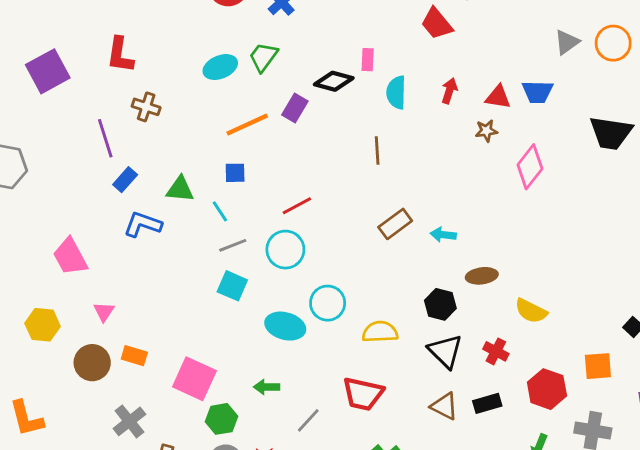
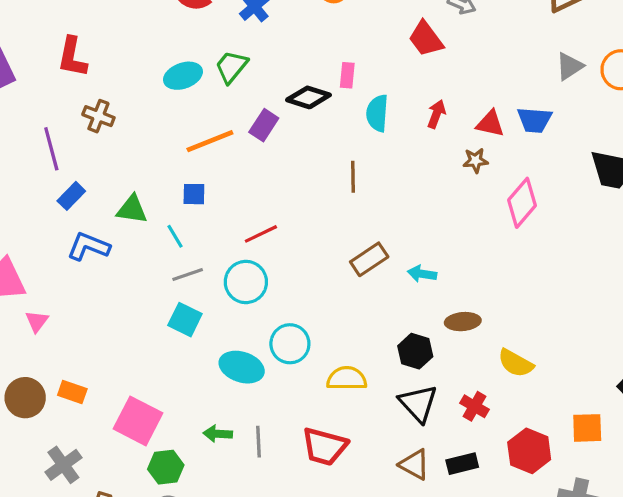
pink triangle: (104, 312) -> (37, 321), moved
gray line: (308, 420) -> (259, 442), moved, turned -48

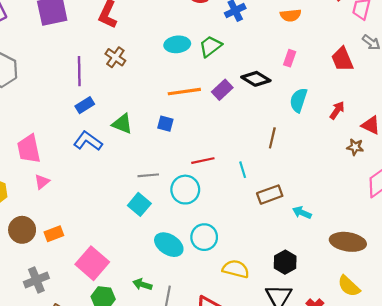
pink rectangle: (347, 75) -> (290, 58), moved
cyan line: (175, 236) -> (243, 170), moved
brown ellipse: (463, 322) -> (348, 242), moved, size x1.5
orange rectangle: (72, 392) -> (54, 234), turned -54

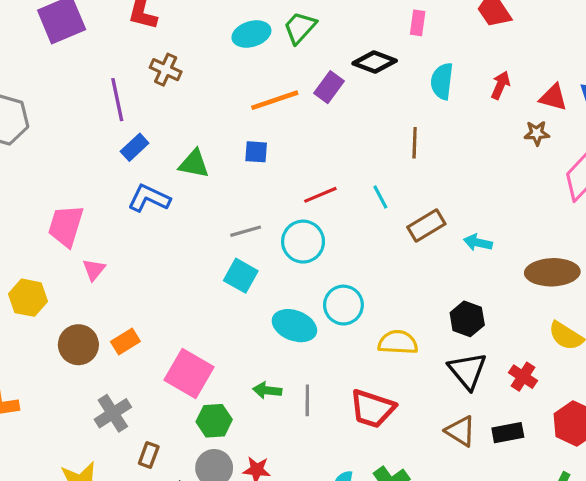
pink trapezoid: (29, 149) -> (66, 226), turned 40

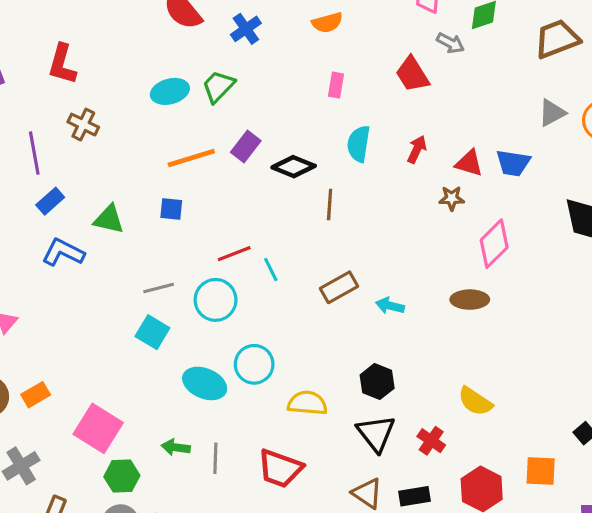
black diamond: (375, 62) -> (294, 167), moved
cyan line: (380, 197) -> (271, 270), moved
brown ellipse: (552, 272) -> (470, 300), moved, size x0.7

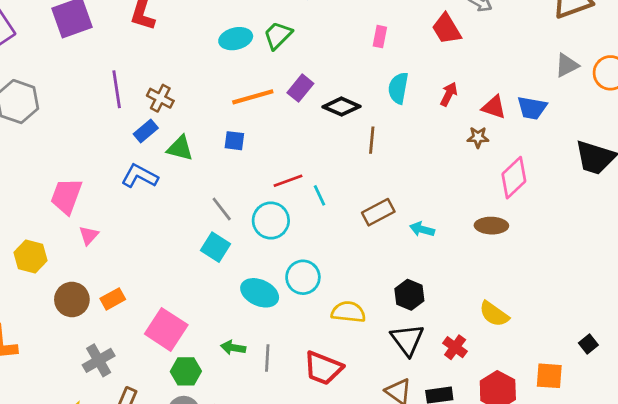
brown cross: (83, 125) -> (160, 98), moved
blue rectangle: (50, 201) -> (146, 131), moved
gray line: (159, 288) -> (222, 209), turned 65

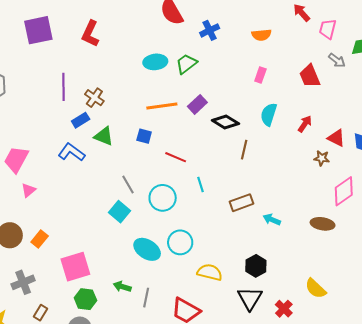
red line: (288, 181) -> (176, 157), moved, turned 35
orange rectangle: (113, 299) -> (40, 239), turned -30
pink square: (166, 329) -> (75, 267), turned 32

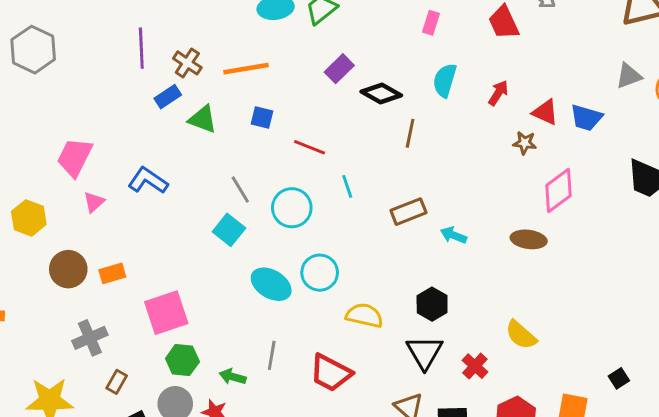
orange line: (162, 106) -> (246, 69), moved
blue L-shape: (71, 152) -> (148, 181), moved
orange rectangle: (40, 239) -> (112, 273), turned 36
green arrow: (122, 287) -> (233, 377), moved

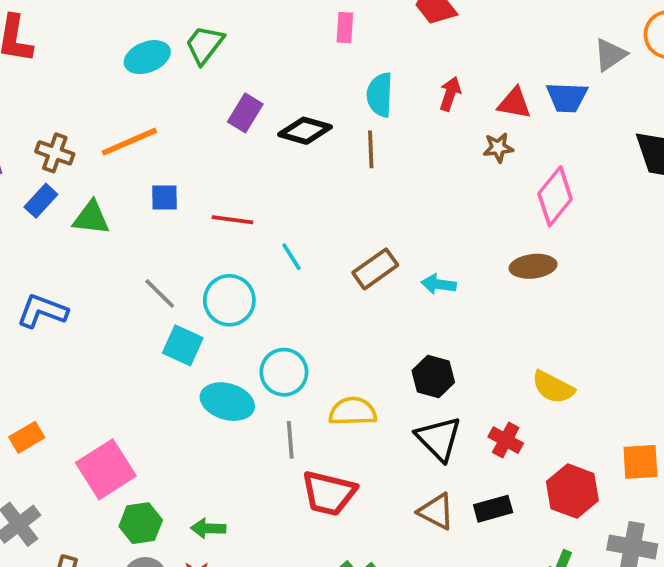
gray triangle: (629, 76) -> (610, 55), moved
brown line: (410, 133) -> (371, 149), moved
cyan square: (229, 230) -> (183, 345), moved
gray line: (272, 355) -> (290, 440), moved

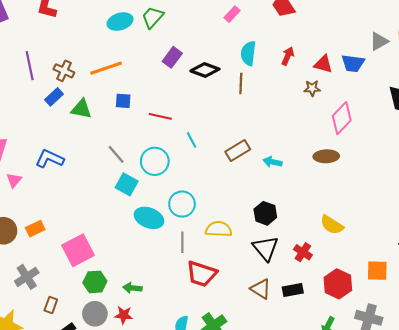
pink rectangle: (345, 28) -> (232, 14), turned 35

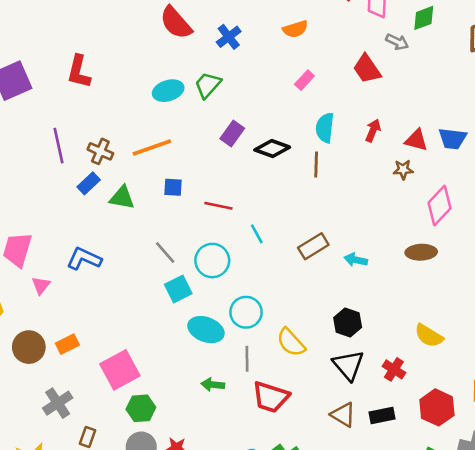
cyan square: (127, 184) -> (178, 289), turned 35
yellow semicircle: (219, 229) -> (291, 342), turned -135
green arrow: (132, 288) -> (213, 385), moved

